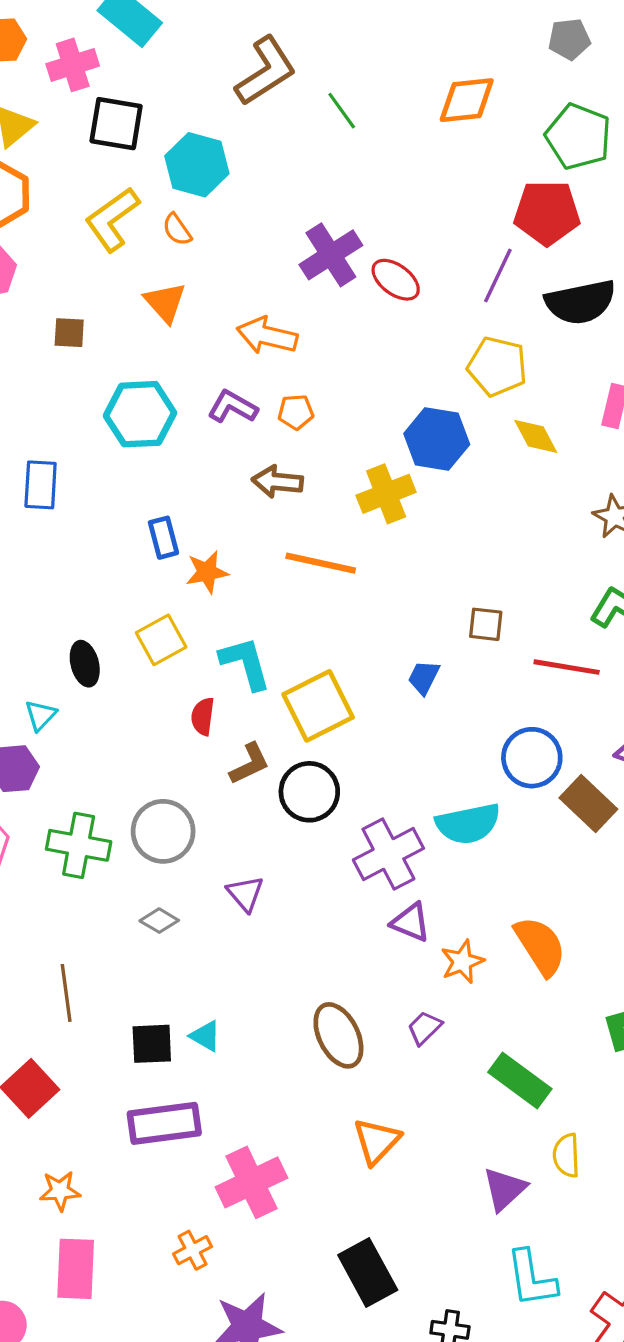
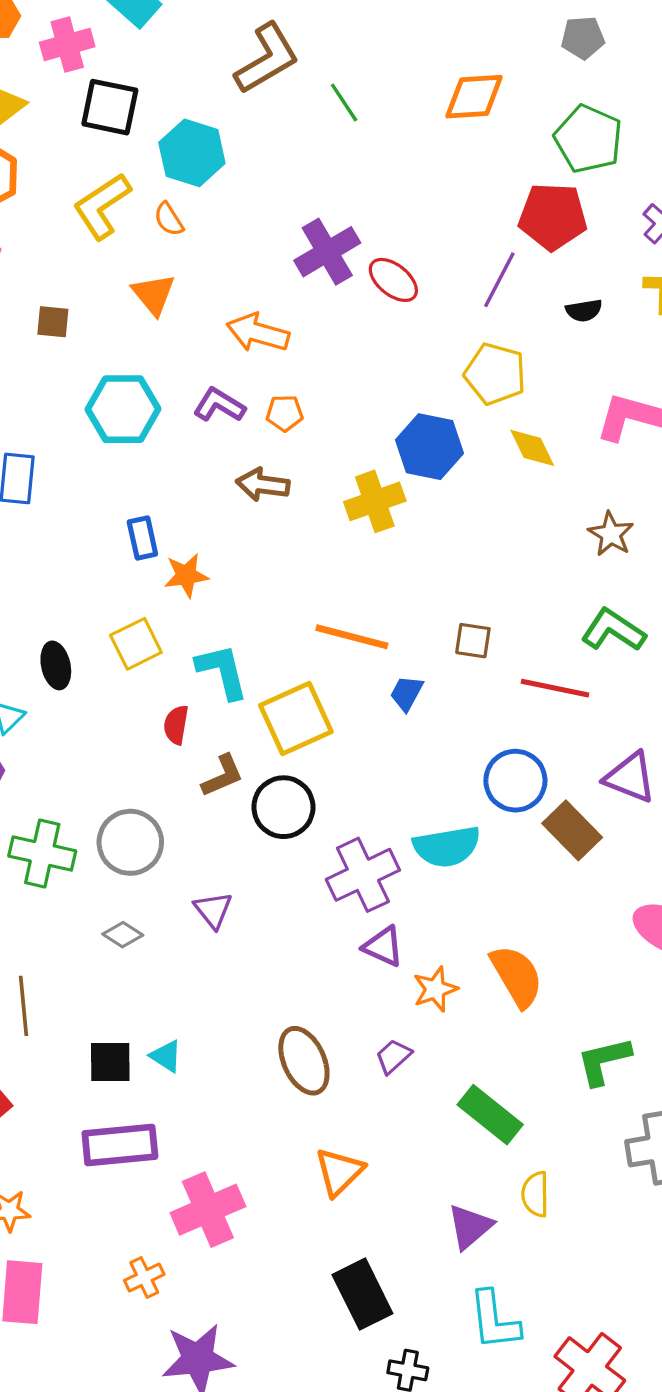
black semicircle: (580, 302) -> (584, 310), size x0.5
orange line: (321, 563) -> (352, 637), moved
black rectangle: (368, 1272) -> (362, 1294), moved

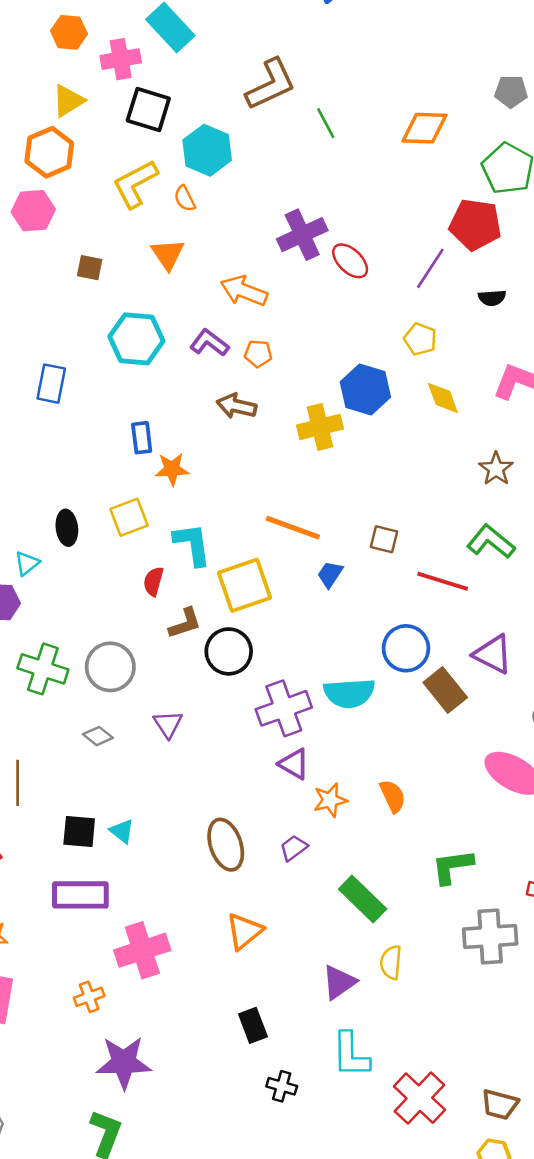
yellow pentagon: (495, 374) -> (420, 339), size x0.7
orange semicircle: (517, 976) -> (393, 796), size x0.7
black rectangle: (362, 1294) -> (253, 1025), size x0.7

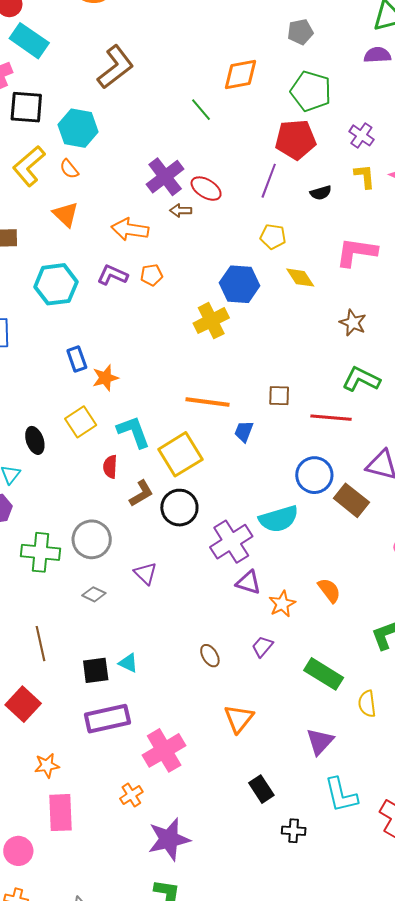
green line: (326, 123) -> (201, 110), moved
brown arrow: (237, 406) -> (181, 211), moved, size x0.7
brown ellipse: (226, 845) -> (210, 656), size x0.6
yellow semicircle: (391, 962) -> (367, 704), moved

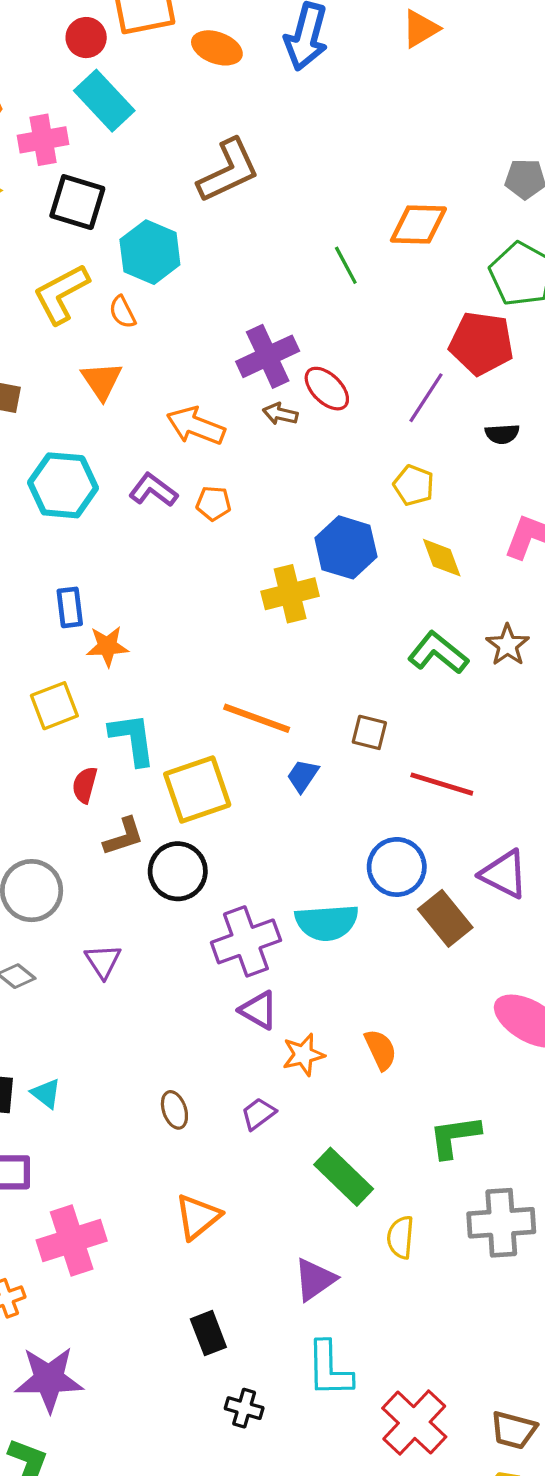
green L-shape: (361, 379) -> (438, 653), moved

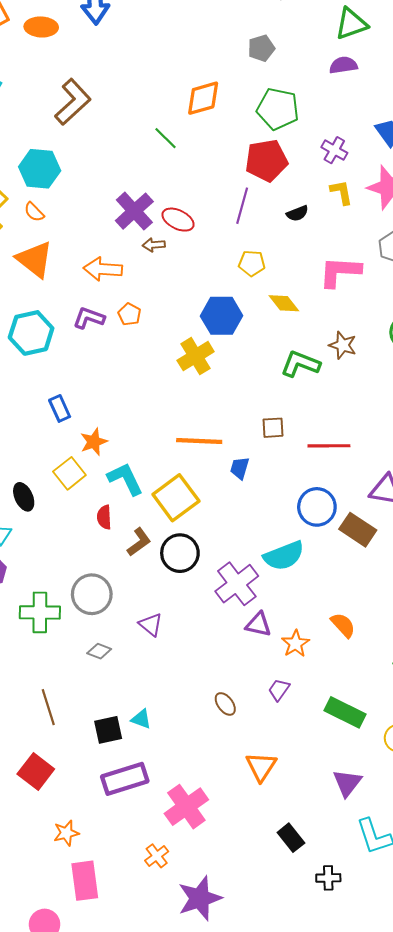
orange triangle: (102, 381) -> (35, 259), size x1.4
orange pentagon: (213, 503) -> (129, 314), turned -30
orange star: (107, 646) -> (94, 442), moved

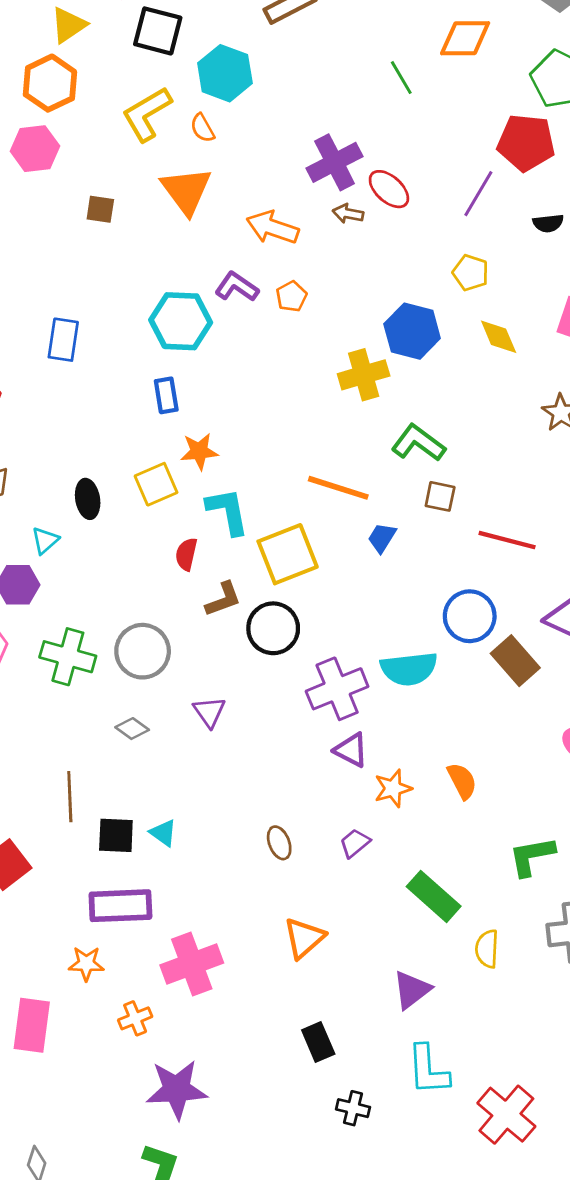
cyan hexagon: (31, 333) -> (181, 321), moved
green L-shape: (300, 364) -> (418, 443), moved
brown line: (48, 707) -> (70, 797), moved
orange star: (66, 833) -> (86, 964), moved

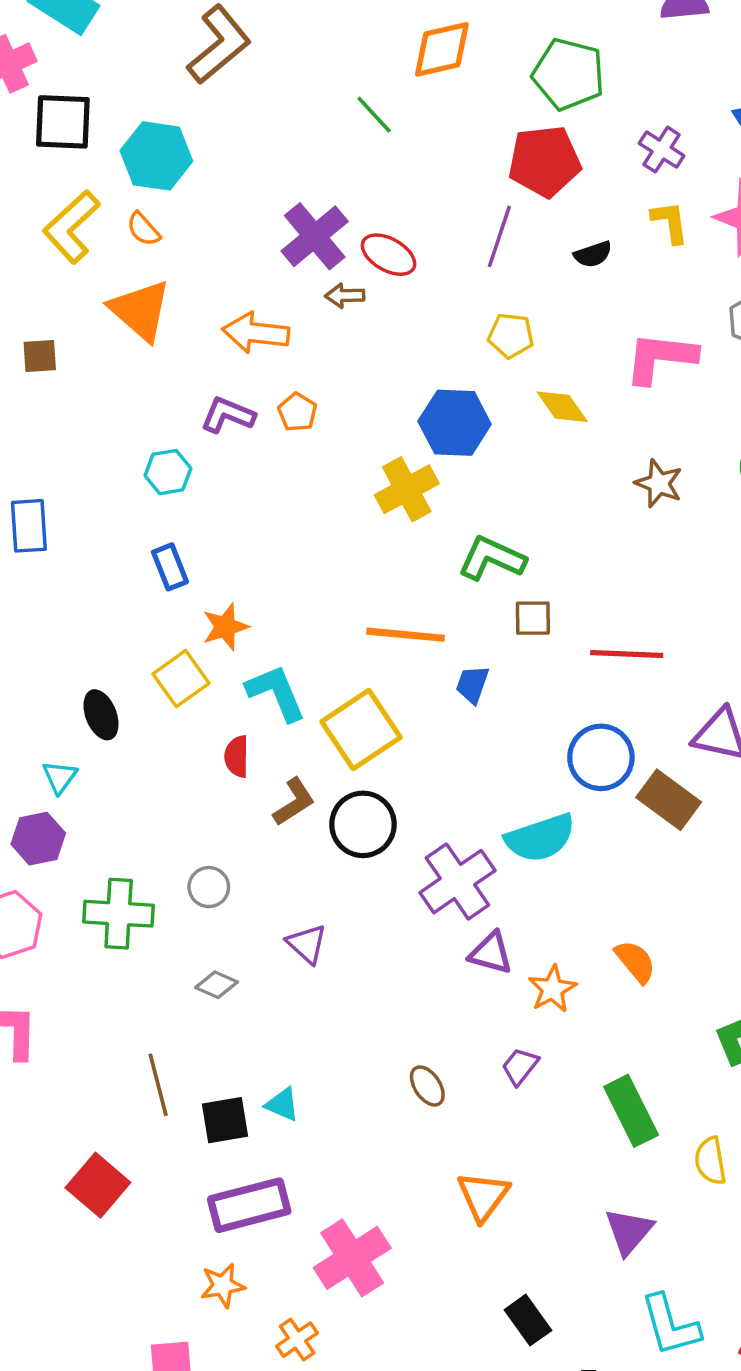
cyan hexagon: (181, 321) -> (168, 472), size x0.6
gray circle: (143, 651) -> (209, 887), size x0.6
green rectangle: (434, 896) -> (631, 1111), turned 34

